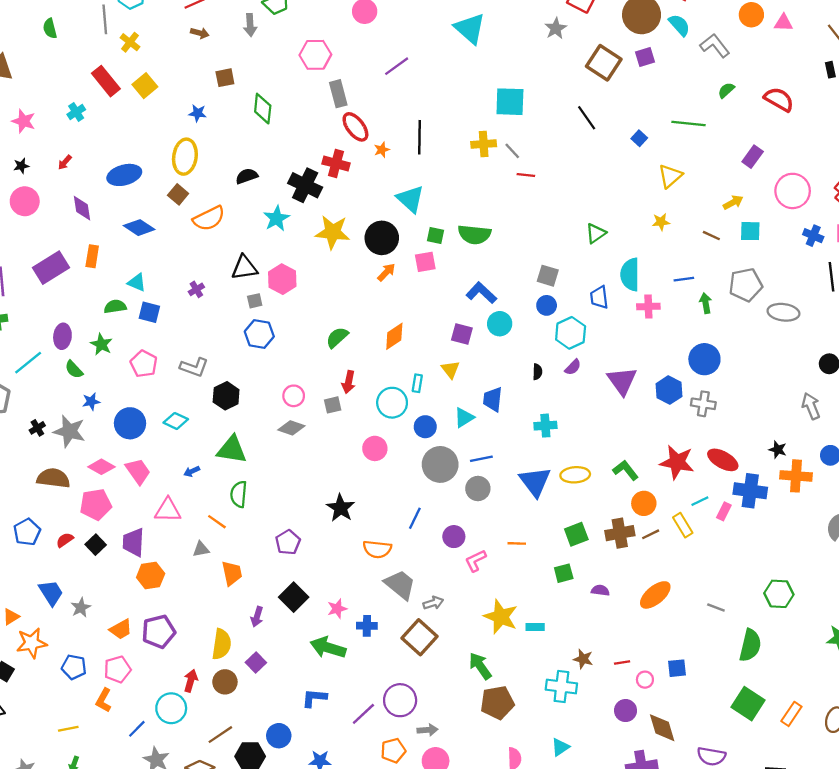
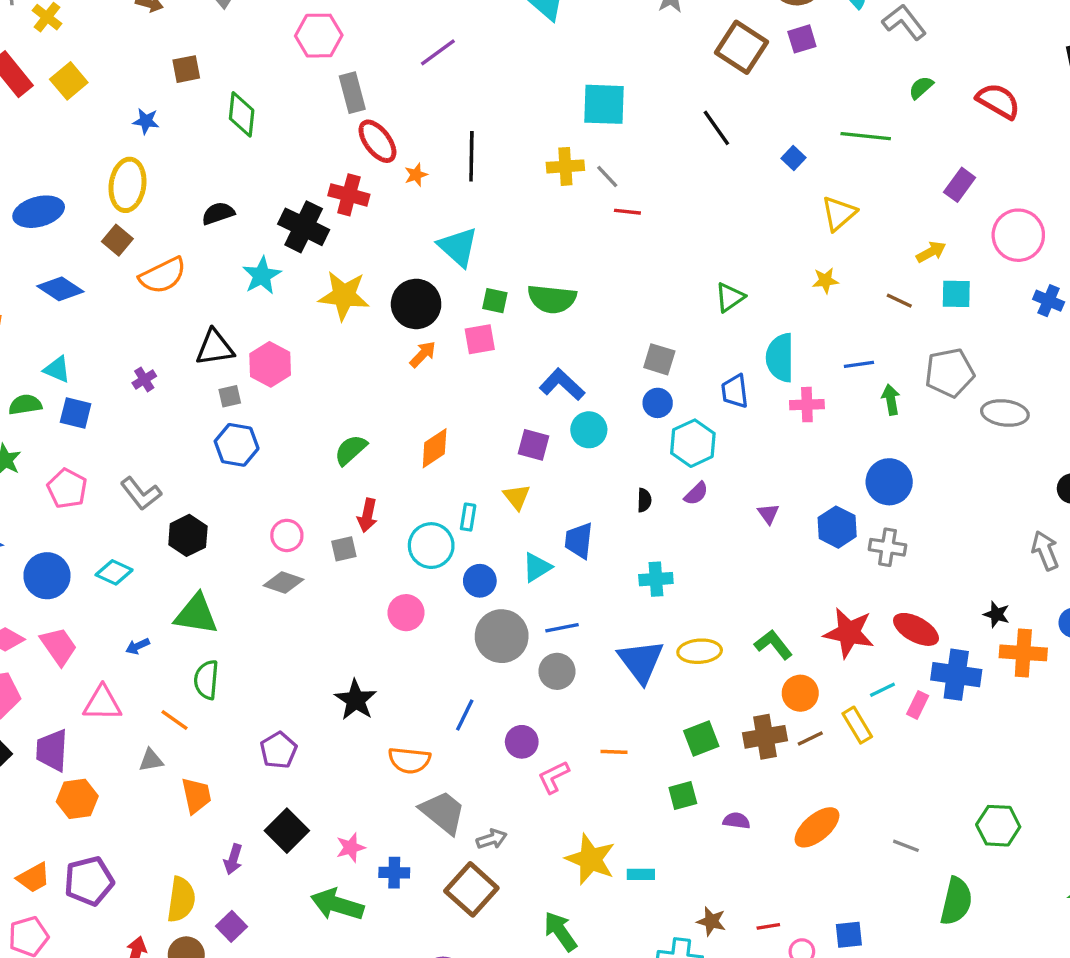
gray L-shape: (194, 367) -> (141, 494), turned 32
purple triangle: (622, 381) -> (768, 514), size x0.5

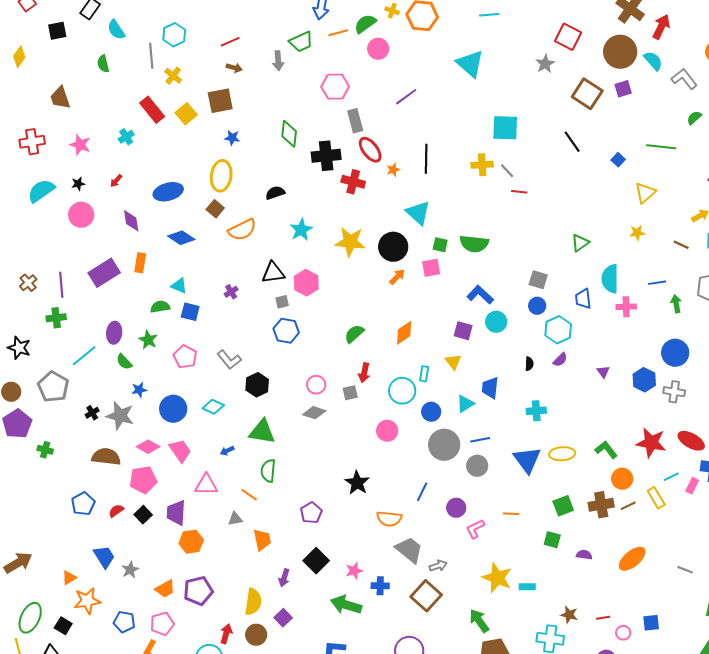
brown square: (186, 69) -> (220, 101), moved, size x1.5
black cross: (304, 227) -> (326, 156), moved, turned -32
green square: (683, 795) -> (552, 540), turned 30

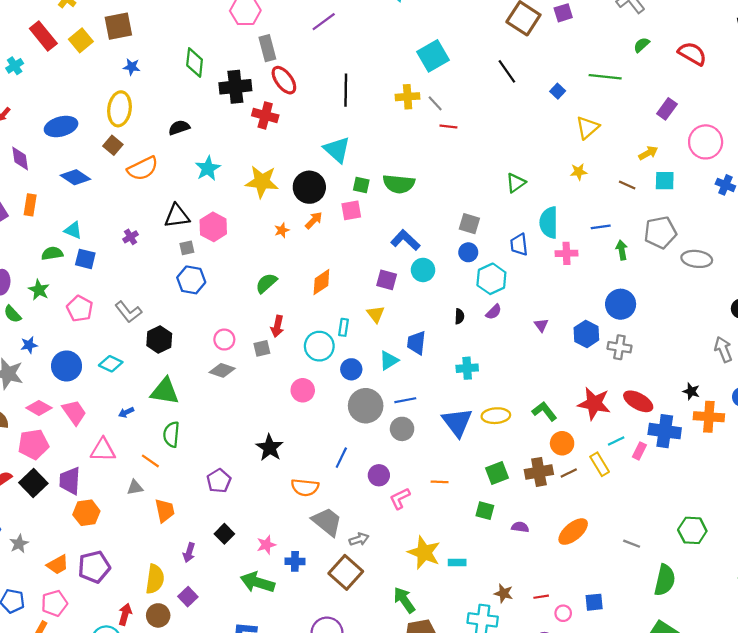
cyan square: (505, 128) -> (433, 56), turned -32
orange star: (393, 170) -> (282, 230), moved
black square: (143, 515) -> (33, 483), size x1.4
black square: (316, 561) -> (224, 534), size x0.7

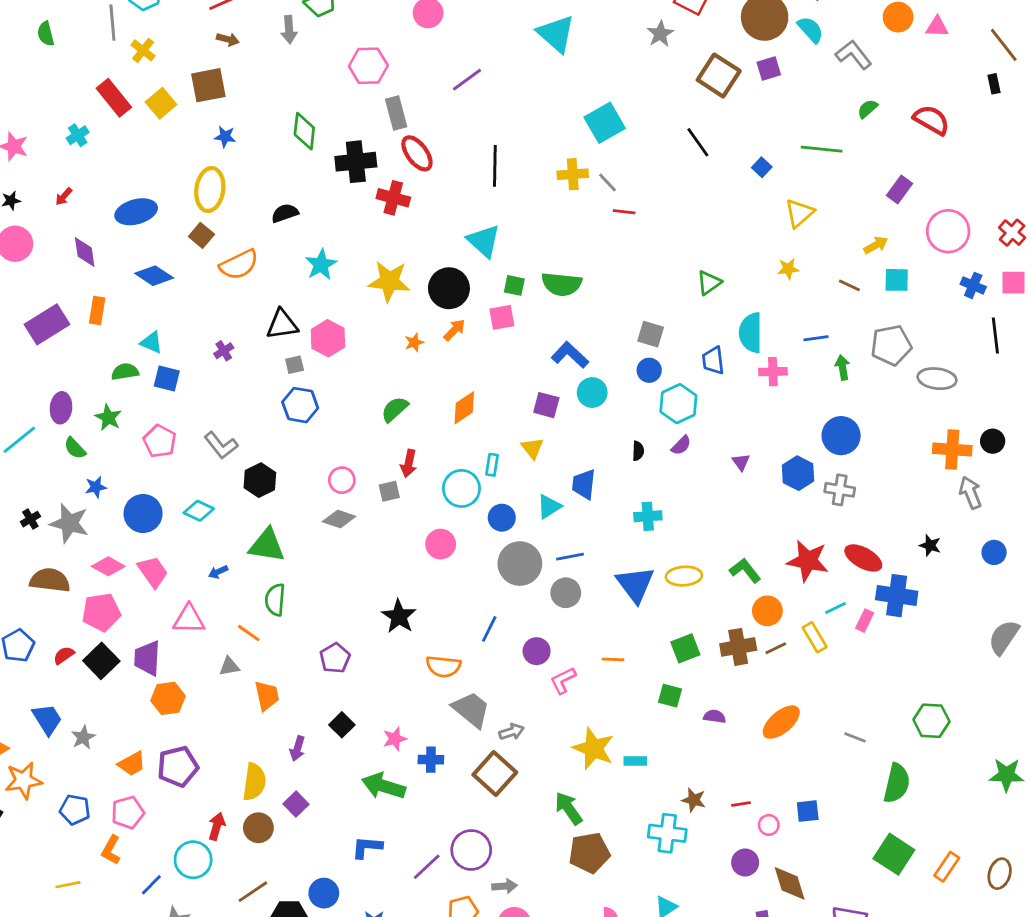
orange cross: (709, 417) -> (952, 450), moved

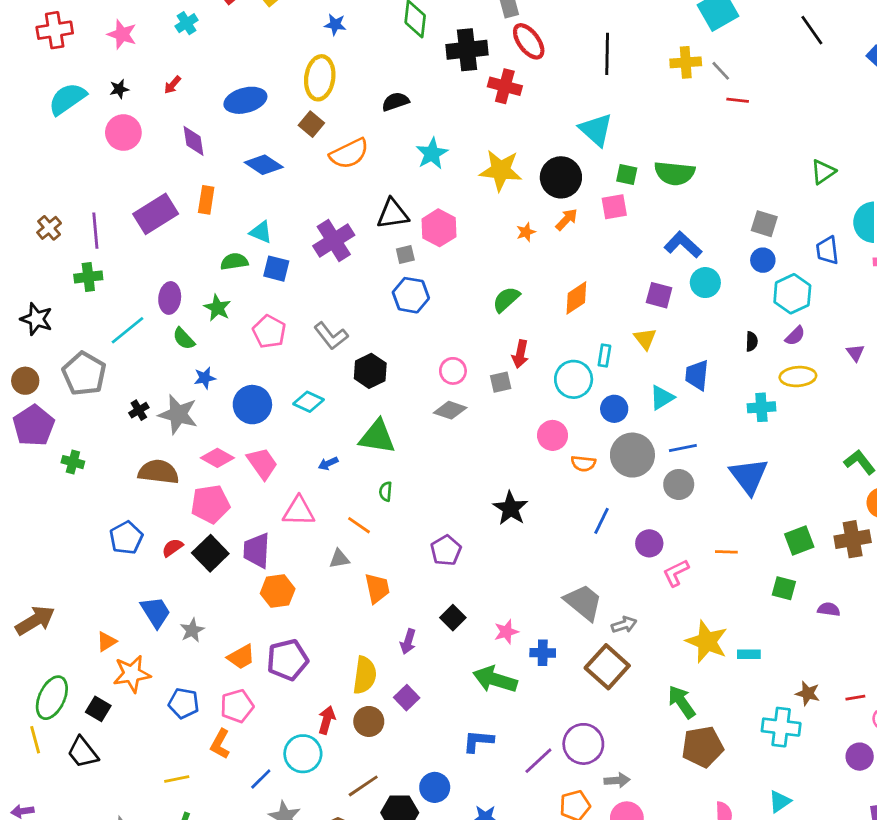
purple cross: (224, 351) -> (334, 240), size x2.0
yellow ellipse: (684, 576) -> (798, 377), moved
green semicircle: (275, 600) -> (386, 492), size x0.6
orange semicircle: (443, 666) -> (583, 463), moved, size x0.7

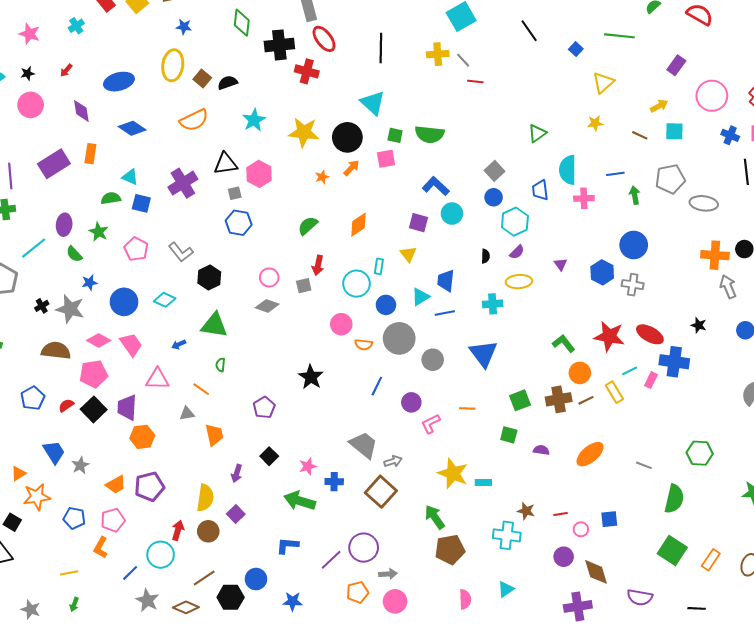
brown square: (311, 124) -> (202, 78), moved
gray square: (764, 224) -> (495, 171), turned 30
blue line: (683, 448) -> (445, 313), moved

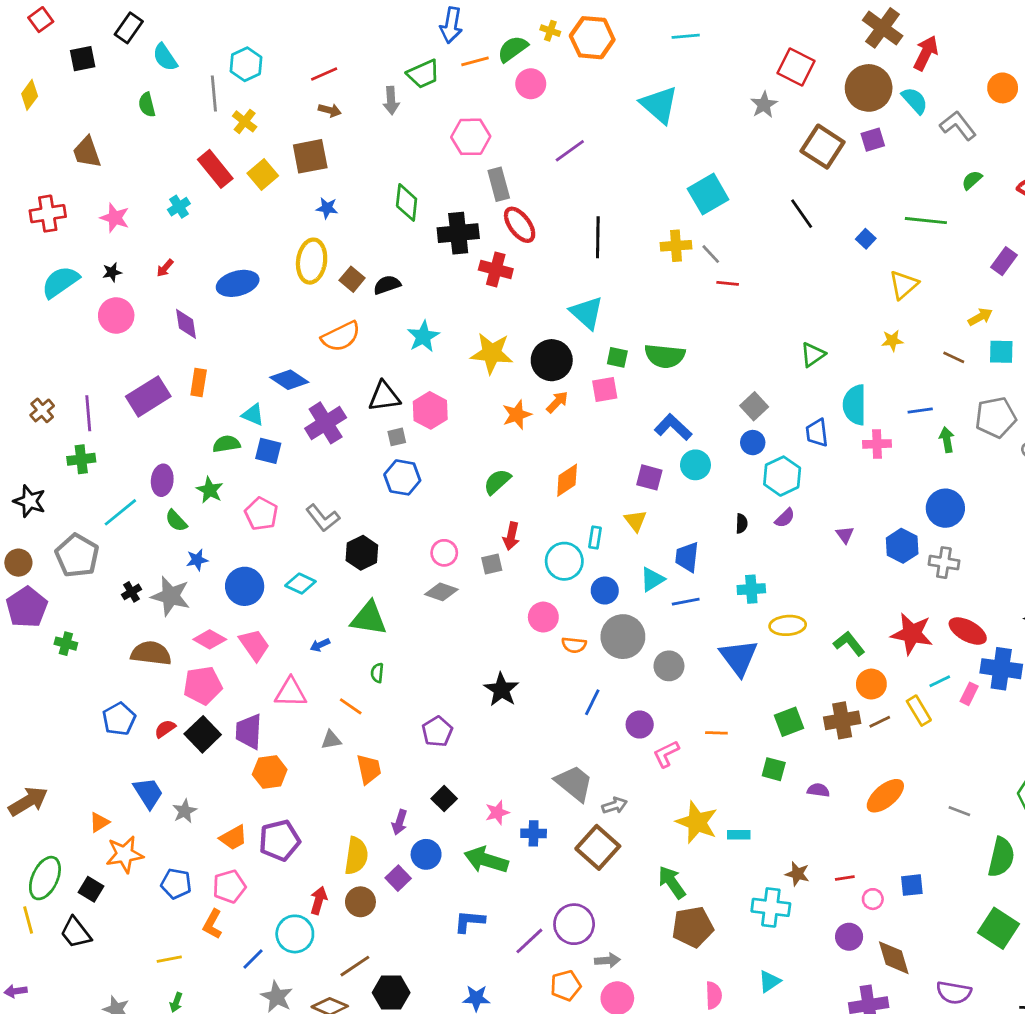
blue diamond: (132, 128) -> (289, 380), moved
orange star: (322, 177) -> (517, 415), size x1.5
yellow ellipse: (519, 282) -> (788, 625), moved
blue circle: (256, 579) -> (426, 854), moved

